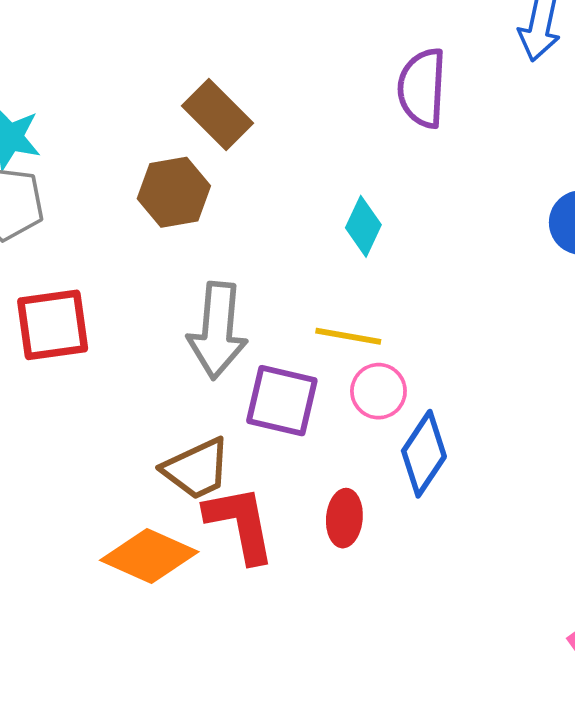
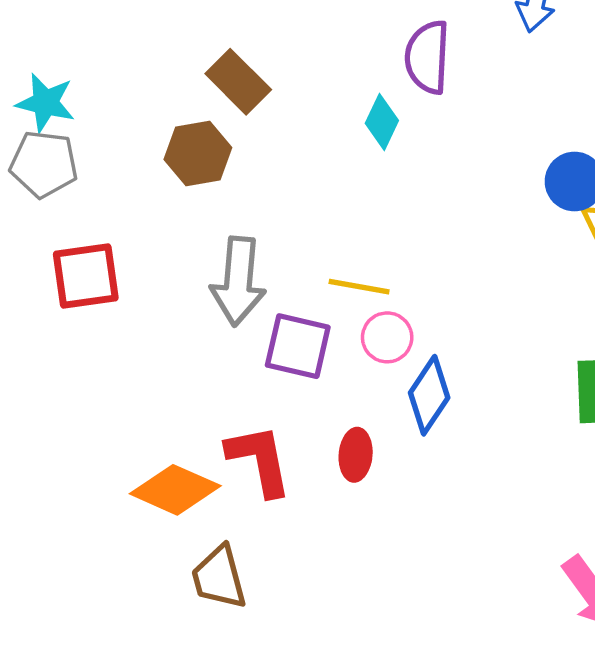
cyan diamond: (363, 226) -> (382, 122), moved
brown trapezoid: (197, 469) -> (219, 577), moved, turned 100

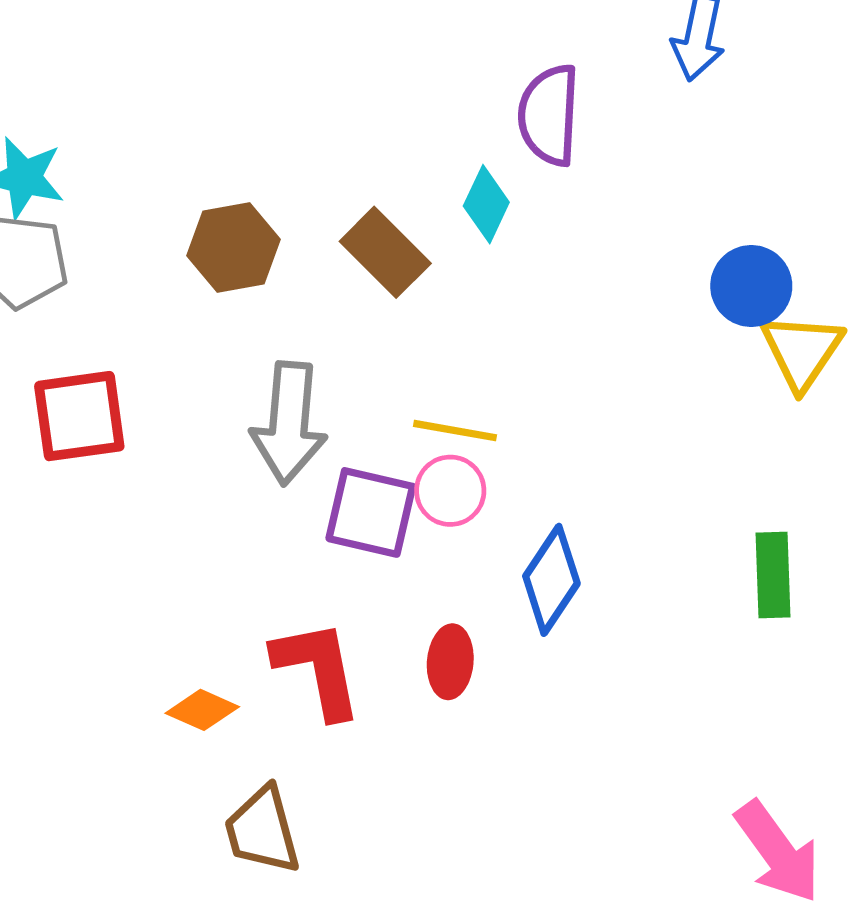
brown rectangle: (238, 82) -> (385, 252), moved
pink circle: (387, 337) -> (450, 491), moved
orange diamond: (175, 490) -> (202, 710), size x0.6

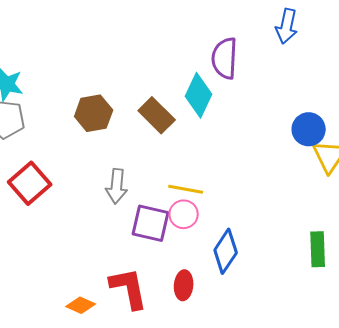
cyan diamond: (486, 204) -> (199, 95), size x1.4
red square: (79, 416) -> (30, 183), turned -33
gray arrow: (289, 423) -> (117, 186), size x0.7

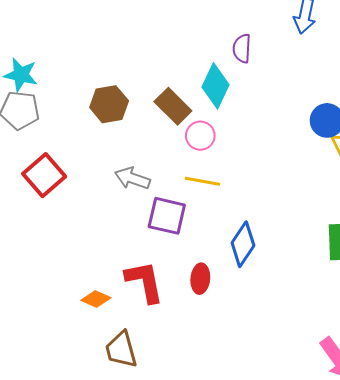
purple semicircle: (225, 58) -> (242, 48), size x0.7
gray arrow: (117, 186) -> (132, 178), turned 104
pink circle: (184, 214) -> (200, 136), moved

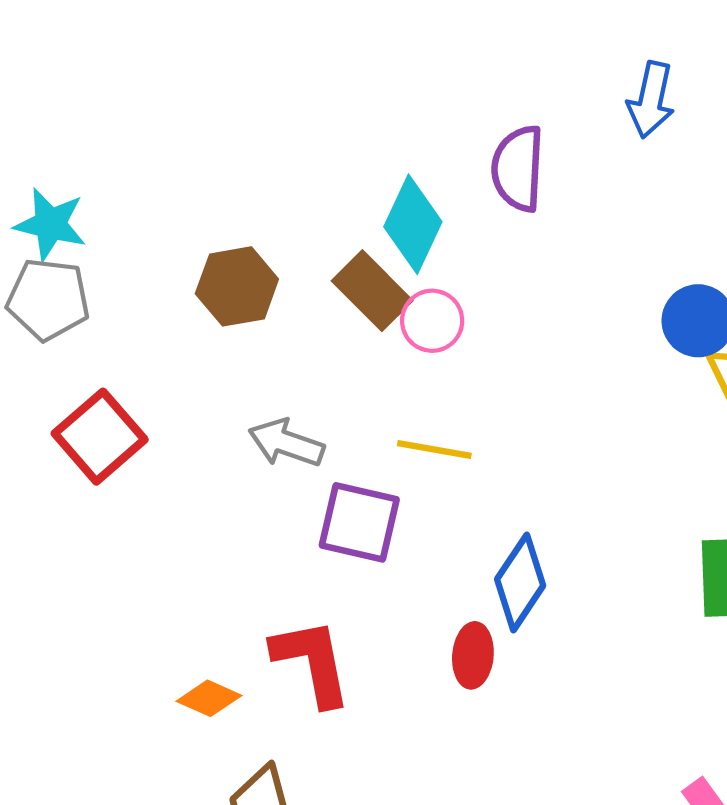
purple semicircle: (242, 48) -> (518, 168), size x1.4
cyan diamond: (216, 86) -> (413, 224), moved
pink circle: (200, 136) -> (432, 321), moved
red ellipse: (200, 279) -> (473, 655), moved

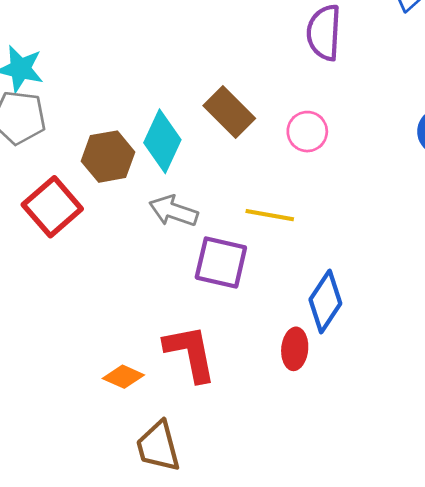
cyan diamond: (413, 224) -> (162, 141), moved
brown hexagon: (237, 286) -> (108, 157), moved
pink circle: (432, 321) -> (307, 132), moved

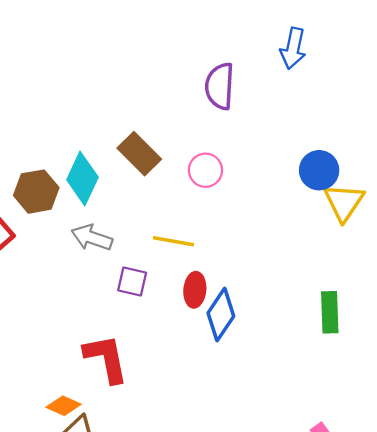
purple square: (221, 262) -> (132, 281), size x0.7
red ellipse: (295, 349) -> (195, 290), moved
orange diamond: (123, 377) -> (63, 406), moved

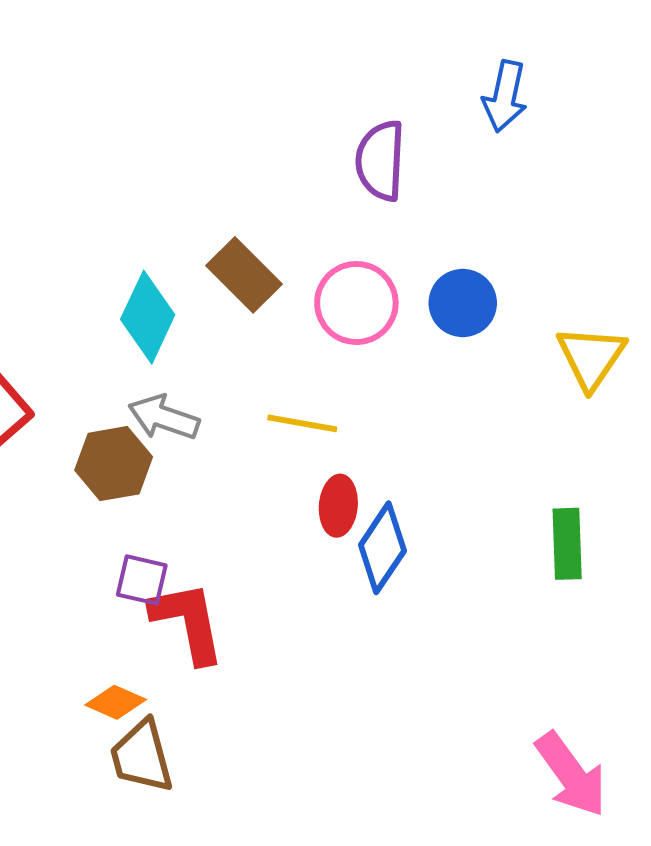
pink circle: (205, 170) -> (356, 303), size x1.4
blue circle: (319, 170) -> (463, 303), moved
brown hexagon: (36, 192) -> (114, 464), moved
purple square: (132, 281) -> (142, 580), moved

